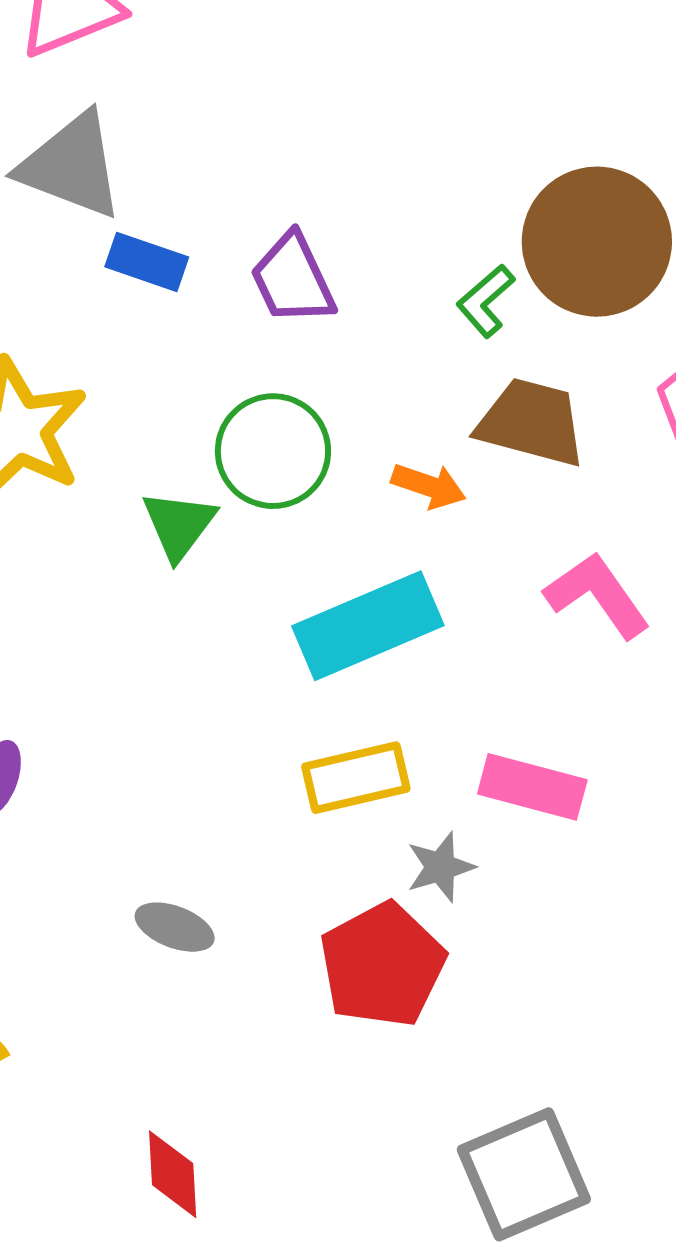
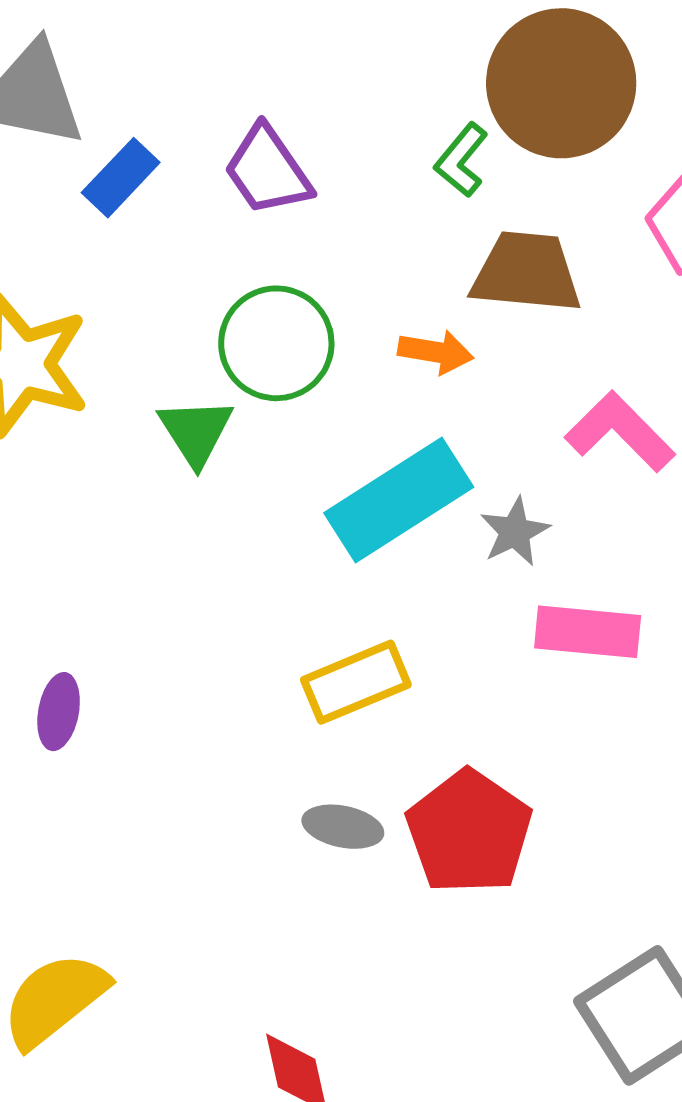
blue rectangle: (147, 262) -> (121, 178), turned -56
yellow rectangle: (356, 778) -> (356, 682), moved
gray star: (440, 867) -> (515, 532), moved
gray ellipse: (175, 927) -> (343, 827), moved

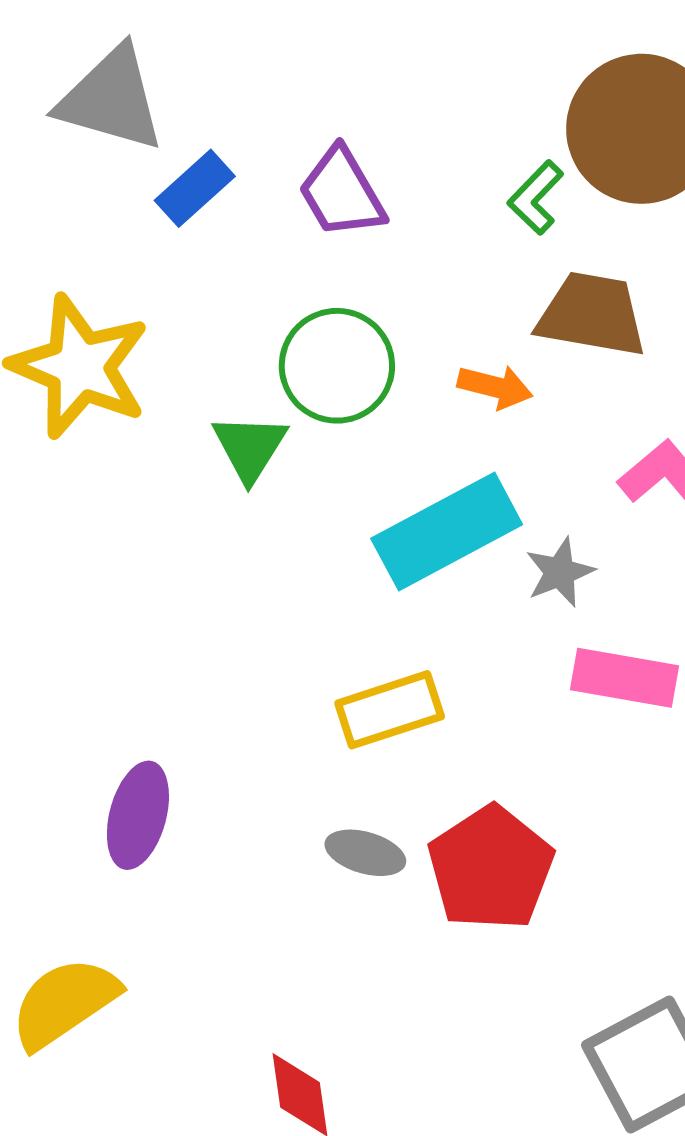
purple ellipse: (59, 712) -> (138, 815), moved, size x1.4

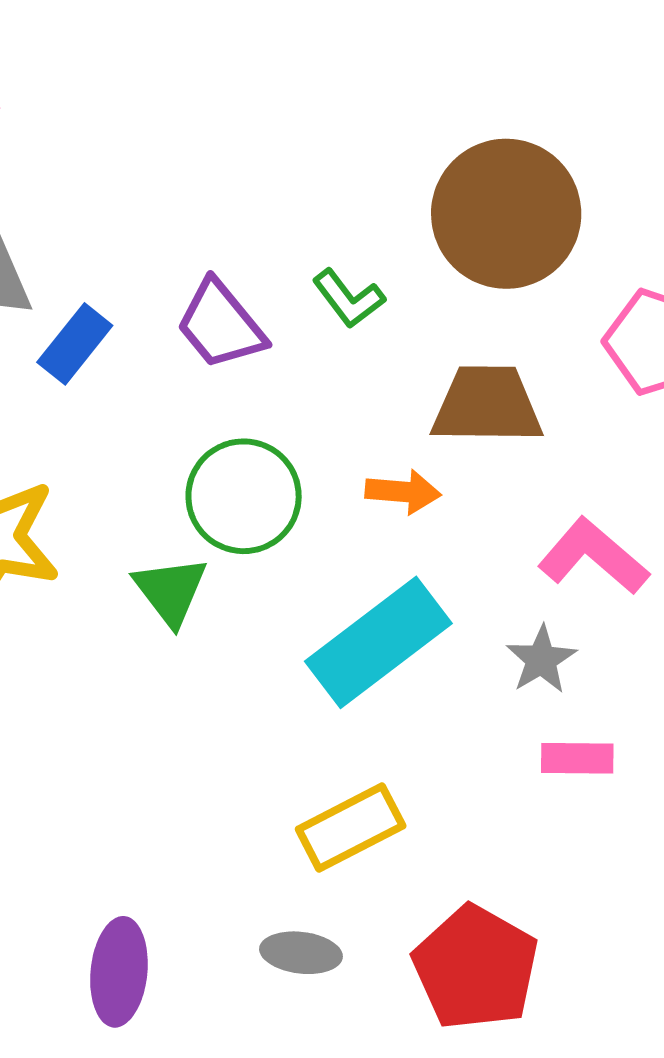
green L-shape: (536, 198) -> (348, 299), moved, turned -72
gray star: (560, 572) -> (541, 660), moved
pink rectangle: (625, 678) -> (577, 758), size x0.7
gray ellipse: (365, 853) -> (301, 953), moved

